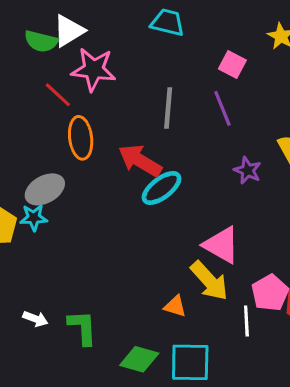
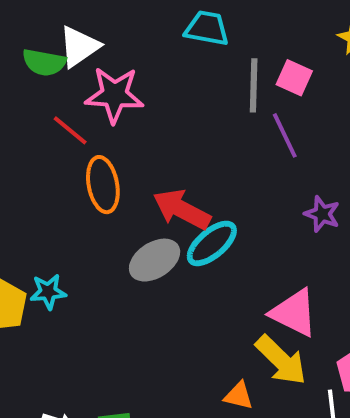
gray line: (168, 108) -> (254, 85), moved
gray ellipse: (45, 189) -> (155, 260), moved

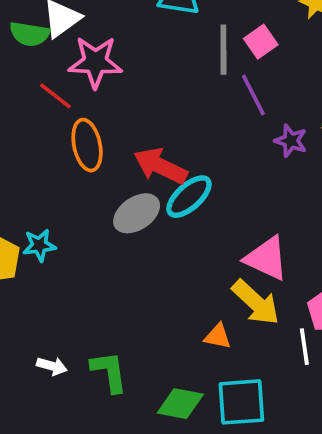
pink square: (294, 78) -> (261, 42), turned 32
purple star: (322, 214) -> (291, 141), moved

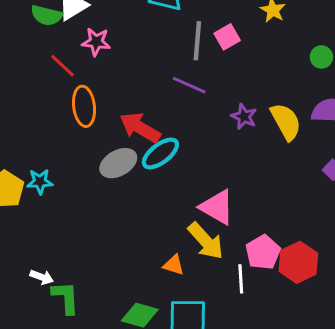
pink star: (95, 62) -> (96, 42), size x0.7
purple line: (253, 95) -> (189, 85), moved, turned -44
green L-shape: (109, 372) -> (66, 298), moved

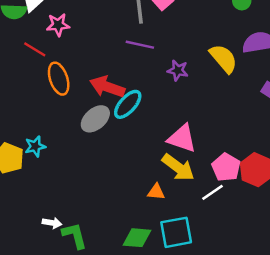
purple star: (244, 117) -> (178, 70), moved
white line: (241, 279) -> (212, 192), turned 70

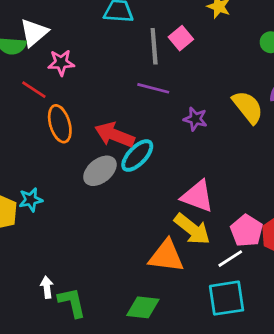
orange triangle: (156, 192) -> (166, 256), size x1.8
white arrow: (52, 223) -> (47, 287), turned -108
cyan square: (176, 232) -> (227, 298), moved

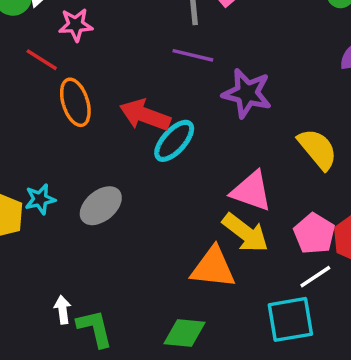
yellow semicircle: (248, 107) -> (318, 149), moved
purple star: (195, 119) -> (247, 93), size x1.6
gray ellipse: (100, 171) -> (101, 206), moved
white line: (230, 259) -> (315, 277), moved

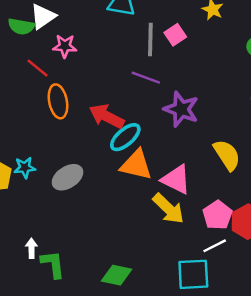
orange triangle: (213, 268) -> (136, 165), moved

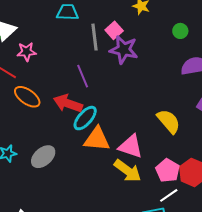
purple line: (146, 78) -> (83, 76), moved, turned 55
orange ellipse: (58, 101) -> (27, 97), turned -36
purple star: (181, 109) -> (124, 50), moved

